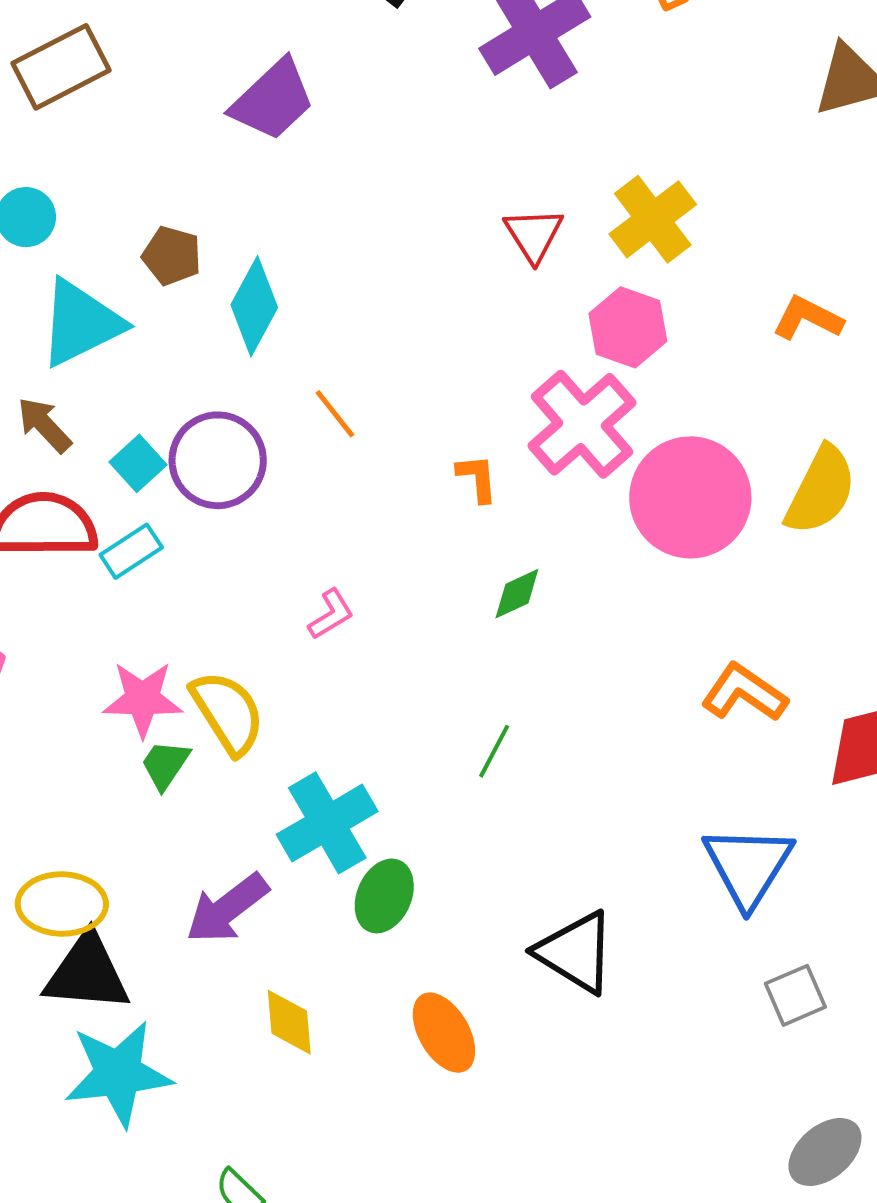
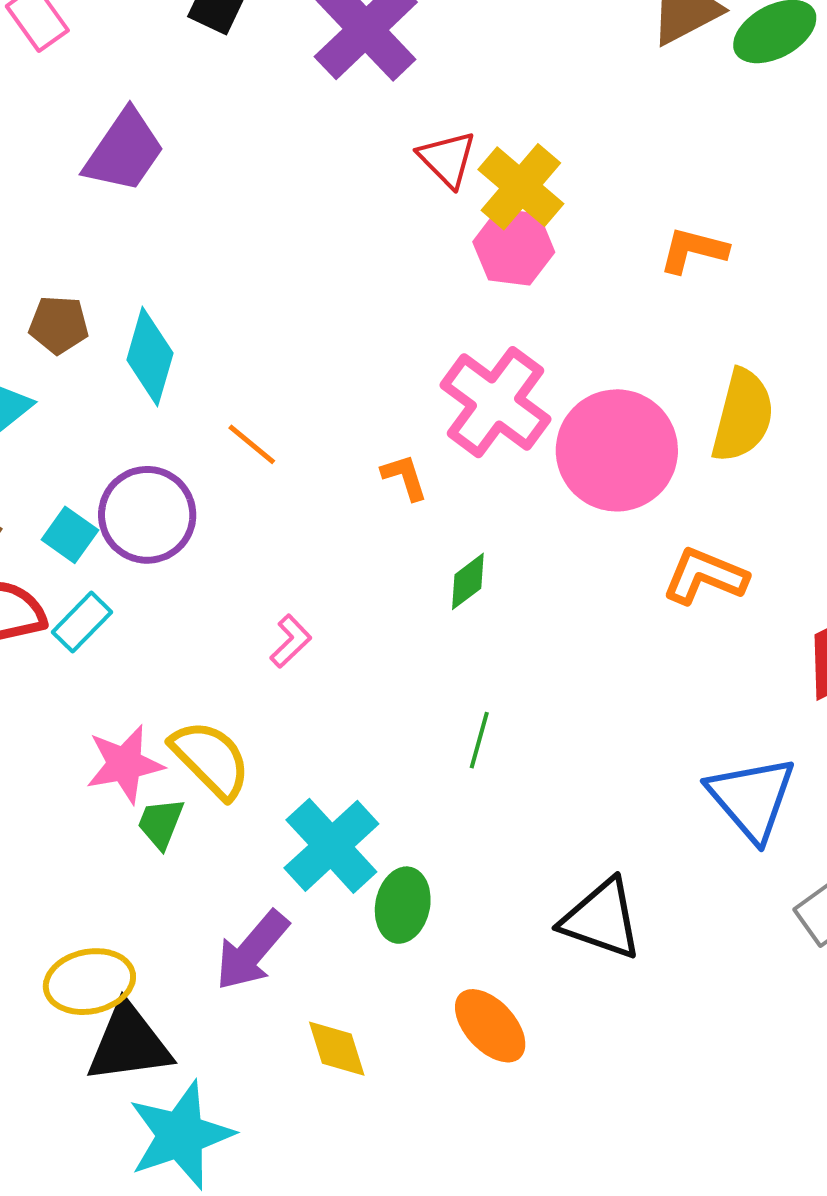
red triangle: (534, 235) -> (447, 159), moved
pink hexagon: (628, 327) -> (514, 247), moved
orange L-shape: (744, 693) -> (705, 576), moved

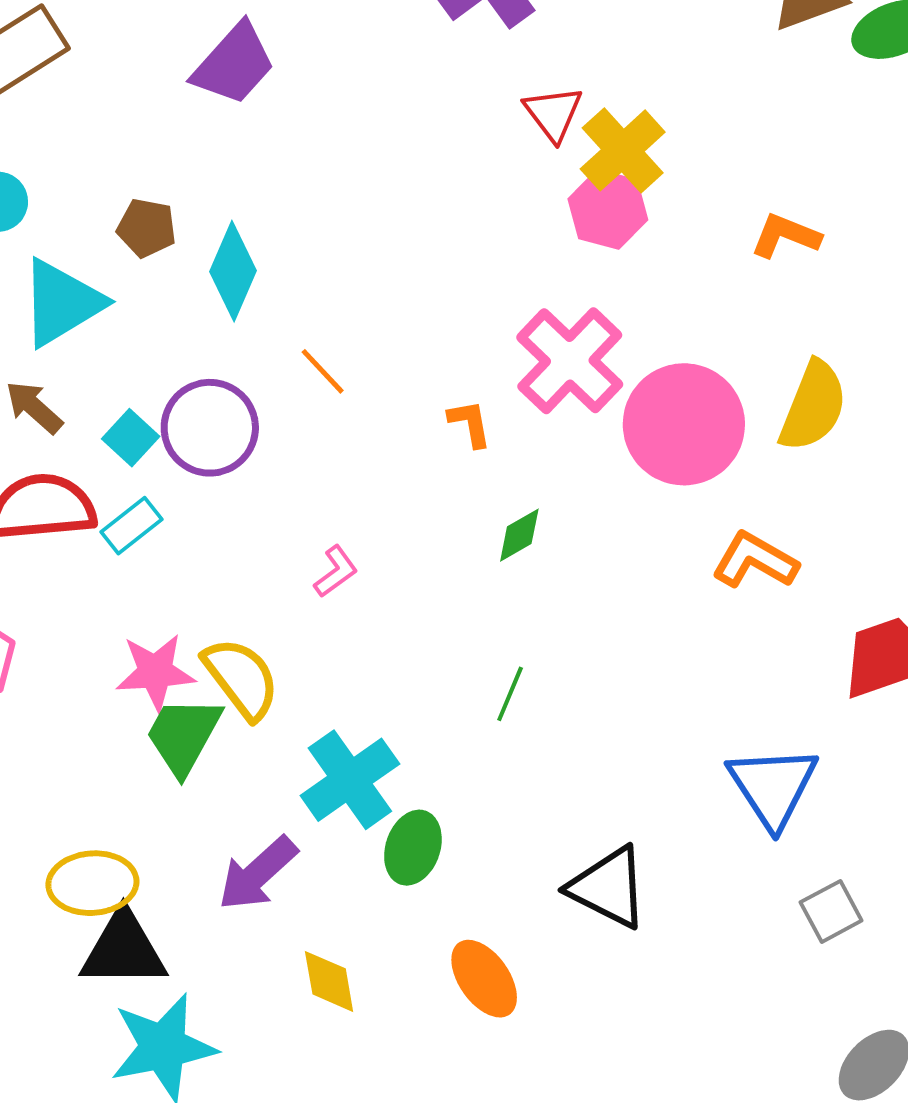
green trapezoid: (161, 823) -> (183, 735), size x1.6

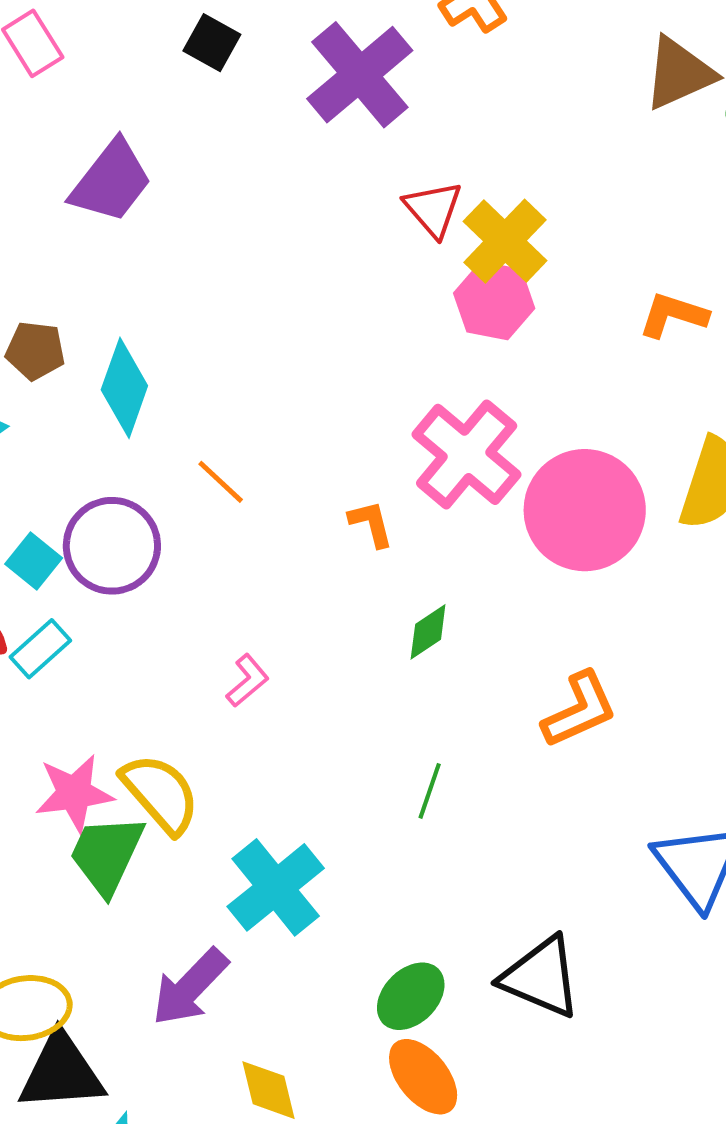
orange L-shape: (755, 560) -> (579, 710), moved, turned 130
green ellipse: (413, 848) -> (411, 996), moved, turned 30

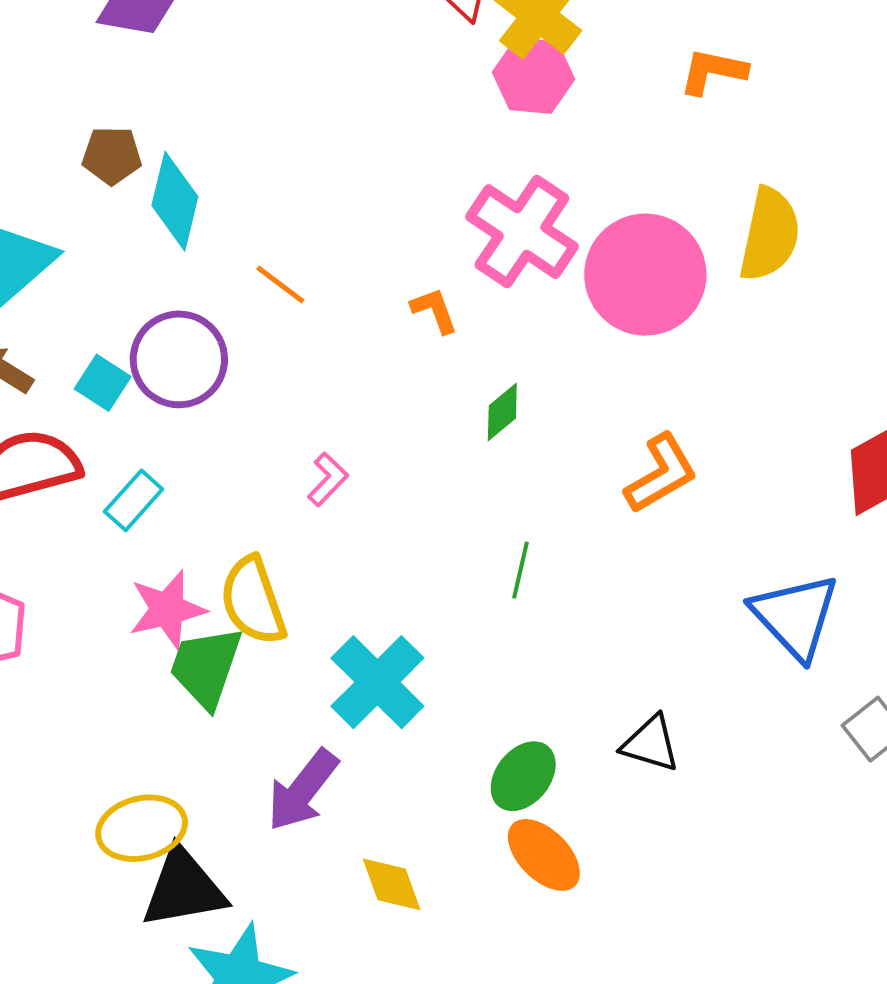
brown pentagon: (35, 351) -> (112, 155), moved
cyan rectangle: (40, 649) -> (134, 500), moved
yellow semicircle: (160, 793) -> (253, 601), turned -152
black triangle: (541, 977) -> (651, 744), size x0.7

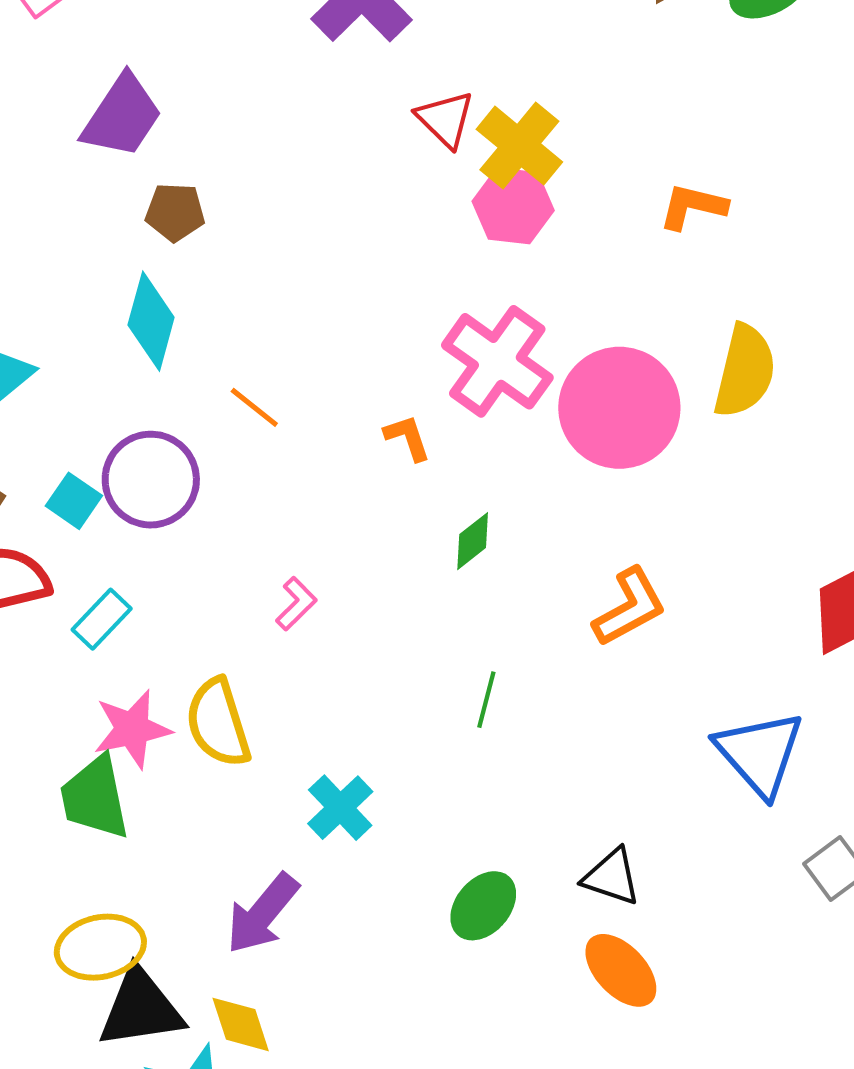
brown pentagon: (112, 155) -> (175, 212), moved
green trapezoid: (206, 667) -> (95, 798), moved, turned -32
cyan cross: (377, 682) -> (340, 808), size x0.7
orange ellipse: (544, 855) -> (621, 970), moved
yellow diamond: (392, 884) -> (241, 1024), moved

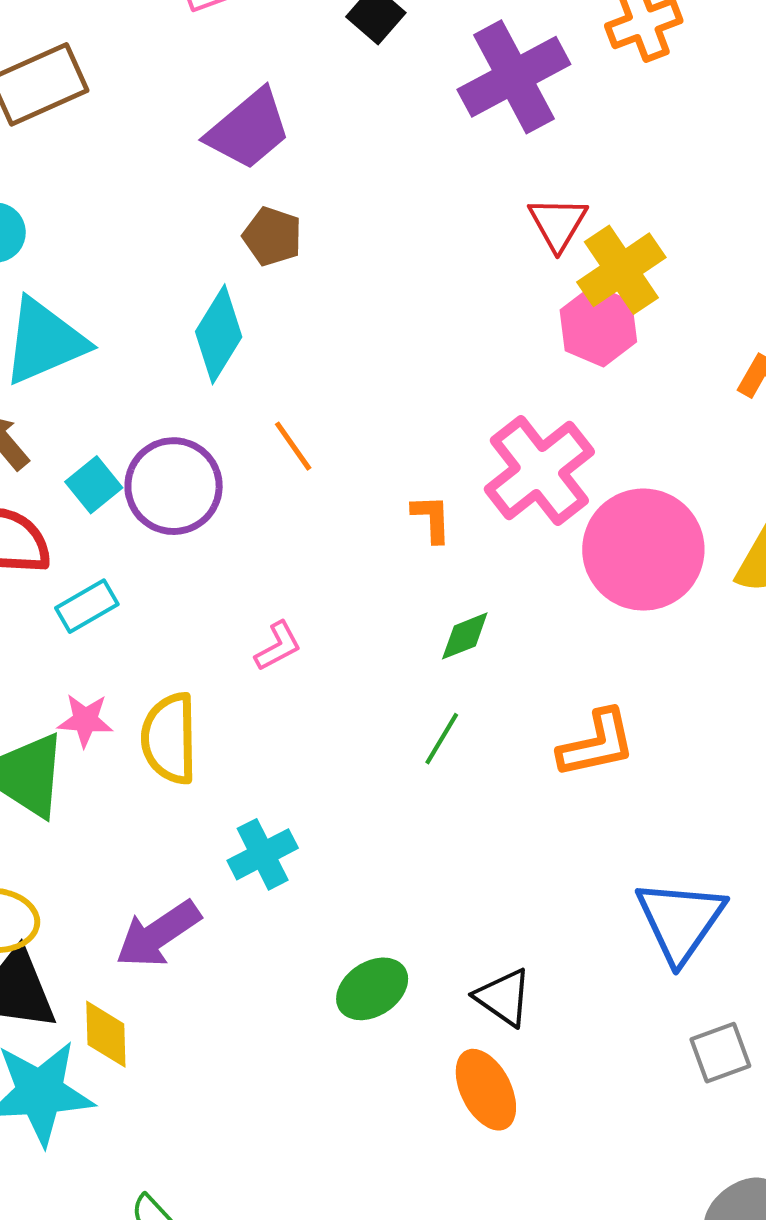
green line: (486, 700) -> (442, 739), moved
pink star: (132, 729) -> (85, 720), size x0.7

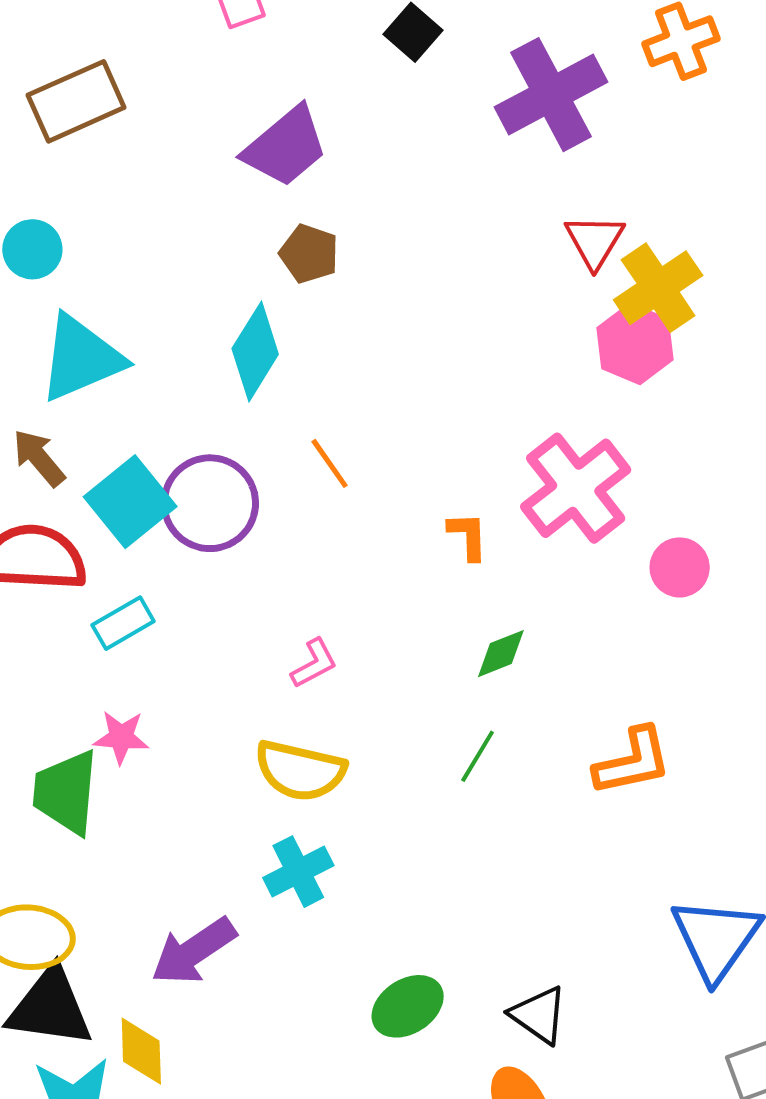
cyan square: (94, 485) -> (130, 502), size x1.6
pink circle: (643, 550) -> (680, 567), size x0.5
yellow semicircle: (169, 738) -> (300, 771), moved, turned -76

